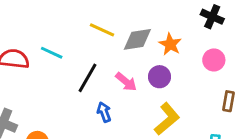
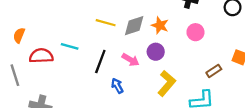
brown rectangle: (228, 101) -> (214, 71), moved, turned 56

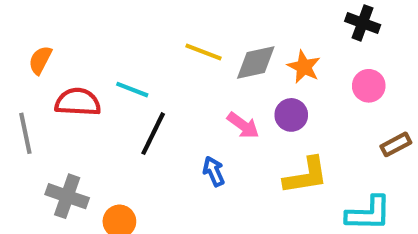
black line: (100, 61) -> (153, 134), moved
brown rectangle: (214, 71) -> (396, 144), moved
yellow L-shape: (167, 83) -> (306, 176), turned 35

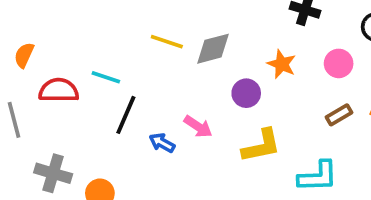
orange star: (304, 67) -> (282, 64), moved
pink circle: (369, 86) -> (339, 63), moved
pink arrow: (243, 125) -> (198, 127), moved
blue arrow: (214, 171) -> (162, 143), moved, turned -35

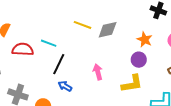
purple circle: (246, 93) -> (139, 60), moved
pink arrow: (198, 127) -> (98, 72), turned -140
blue arrow: (162, 143) -> (65, 86), moved

